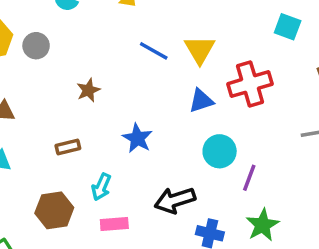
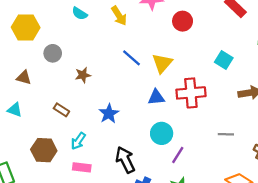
gray circle: (36, 46) -> (53, 53), moved
brown rectangle: (68, 147) -> (61, 110), turned 35
black arrow: (175, 200) -> (125, 160), turned 70

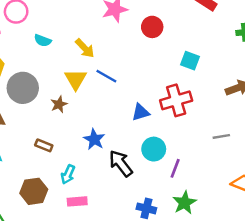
yellow arrow: (119, 16) -> (85, 48), moved
gray circle: (53, 53) -> (23, 88), size x1.6
cyan square: (224, 60) -> (190, 61), moved
yellow triangle: (162, 63) -> (76, 79), moved
black arrow: (125, 160) -> (121, 163), moved

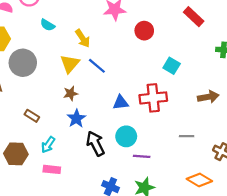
brown star: (59, 104) -> (71, 93), moved
purple line: (175, 168) -> (142, 156), turned 63

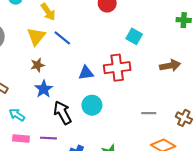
gray line: (187, 136) -> (149, 113), moved
cyan arrow: (48, 145) -> (17, 115), turned 91
purple line: (142, 156) -> (48, 138), moved

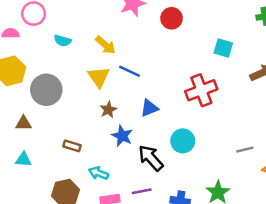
cyan square: (134, 36) -> (223, 48), moved
blue triangle: (86, 73) -> (149, 108), moved
gray line: (149, 113) -> (245, 150), moved

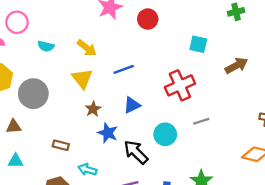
blue line: (129, 71) -> (124, 69), moved, turned -42
gray line: (245, 150) -> (201, 121), moved

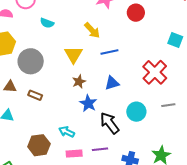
yellow arrow: (87, 48) -> (92, 30), moved
red cross: (180, 85) -> (155, 72), turned -30
brown rectangle: (61, 145) -> (35, 95), moved

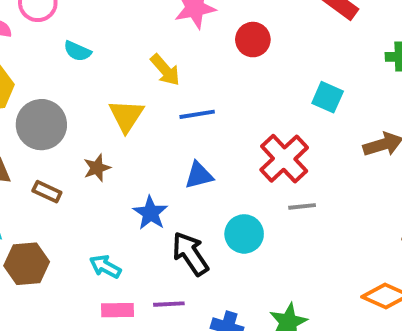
brown star: (79, 82) -> (97, 168), moved
gray line: (168, 105) -> (302, 206), moved
brown hexagon: (39, 145) -> (27, 264), moved

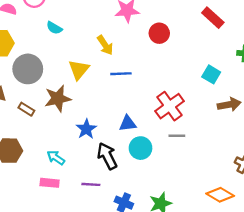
cyan square: (328, 97) -> (211, 74), moved
brown star: (97, 168) -> (58, 99), size x1.6
blue triangle: (199, 175) -> (128, 123), moved
pink rectangle: (118, 310) -> (50, 183), moved

